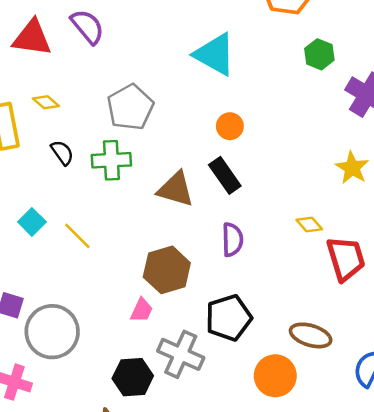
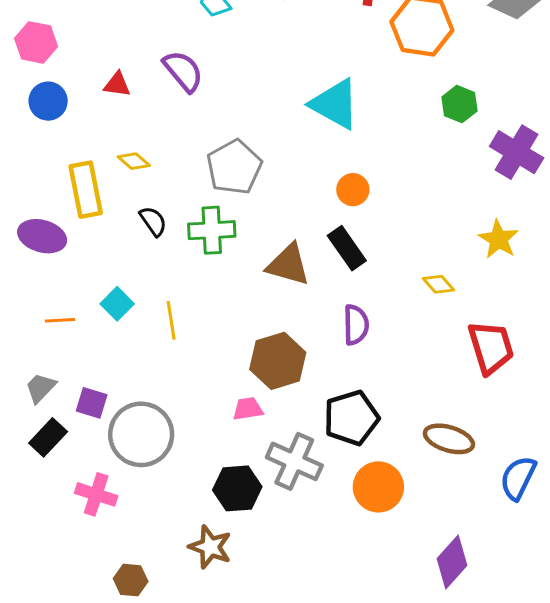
red triangle: (32, 38) -> (117, 85), size x0.6
yellow diamond: (309, 225) -> (438, 284), moved
yellow line: (77, 236) -> (171, 320), turned 36
pink trapezoid: (142, 310) -> (248, 409), turned -124
orange circle: (275, 376) -> (378, 487), moved

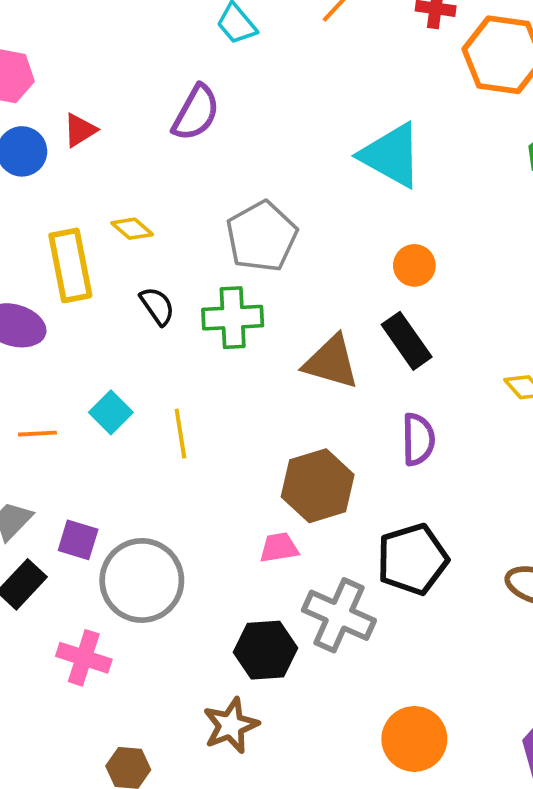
purple semicircle: (183, 71) -> (196, 113), turned 69
red triangle: (117, 85) -> (80, 130), moved, turned -40
orange circle: (378, 487) -> (414, 739), moved
brown star: (210, 547) -> (231, 725), turned 30

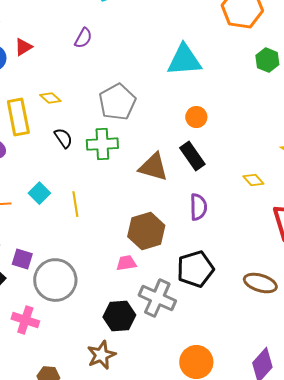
purple semicircle: (196, 113) -> (83, 38), size x0.7
cyan triangle: (391, 155) -> (184, 60), turned -33

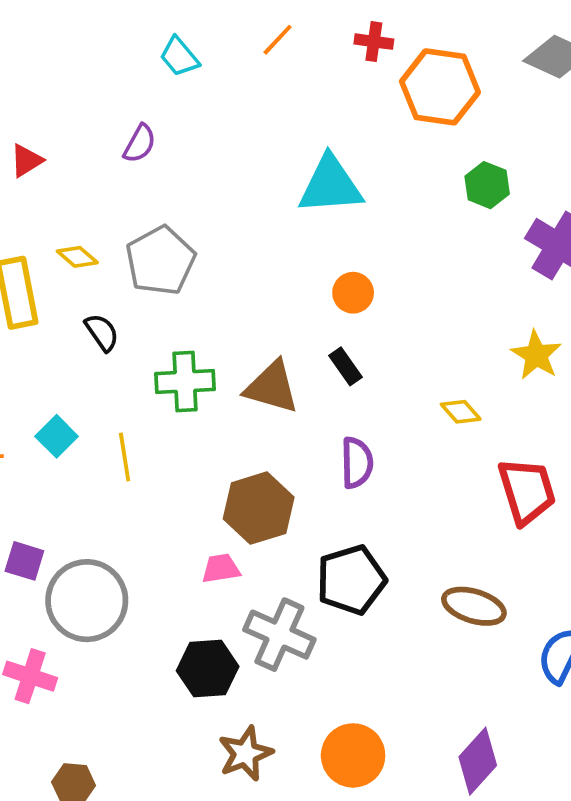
gray pentagon: (117, 102) -> (160, 261), moved
green cross: (102, 144) -> (185, 382), moved
black rectangle: (192, 156) -> (346, 366), size x0.7
brown star: (101, 355) -> (245, 754), moved

